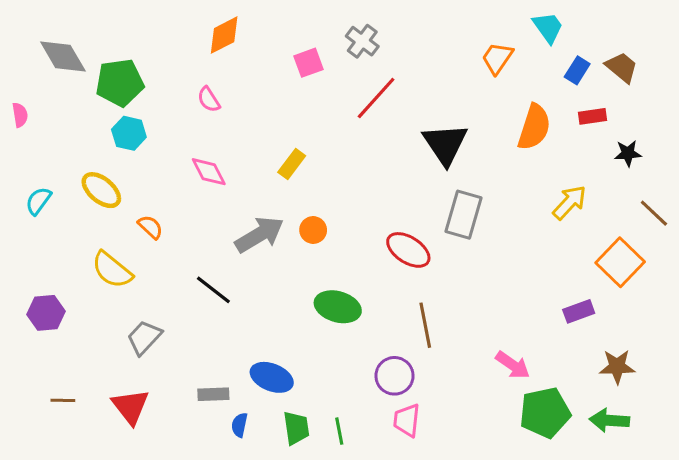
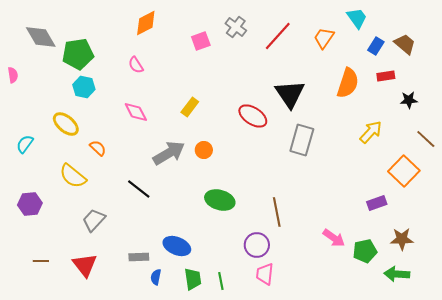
red line: (376, 98) -> (278, 36), moved
cyan semicircle: (38, 201) -> (25, 144), moved
red ellipse: (408, 250) -> (253, 116), moved
green pentagon: (545, 413) -> (365, 251), moved, size x0.7

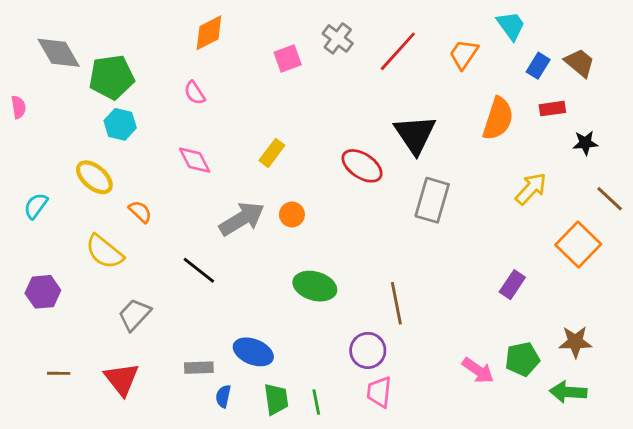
purple rectangle: (377, 203) -> (512, 285), moved, turned -36
pink arrow: (334, 238) -> (478, 371), moved

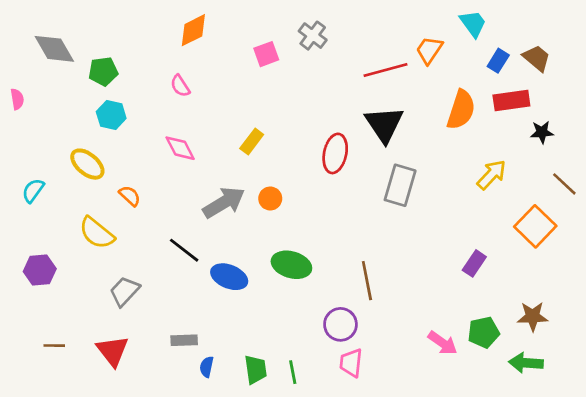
red line: (398, 51) -> (386, 70), moved, turned 33
green pentagon: (112, 77) -> (103, 71), size x0.7
red rectangle: (552, 109) -> (511, 100), size x1.5
red ellipse: (362, 166) -> (335, 153), turned 69
blue ellipse: (253, 352) -> (229, 277), moved

